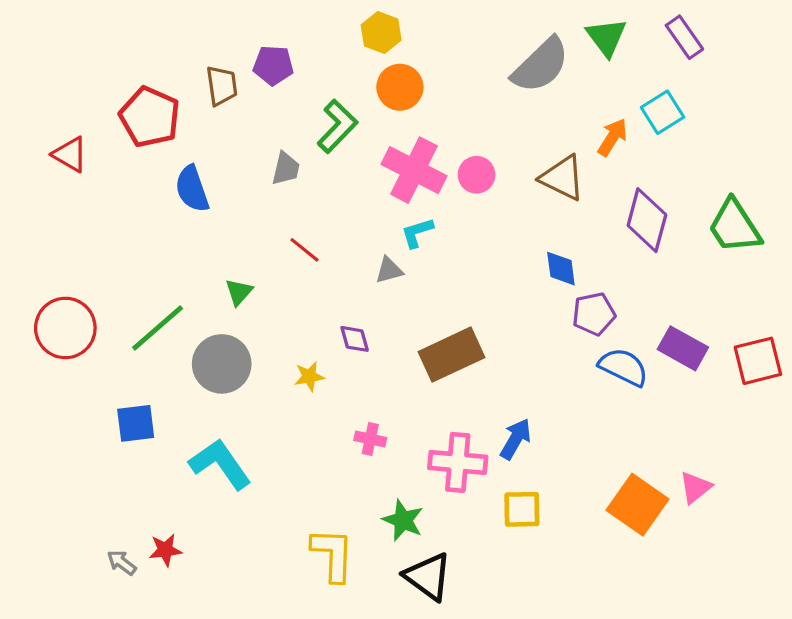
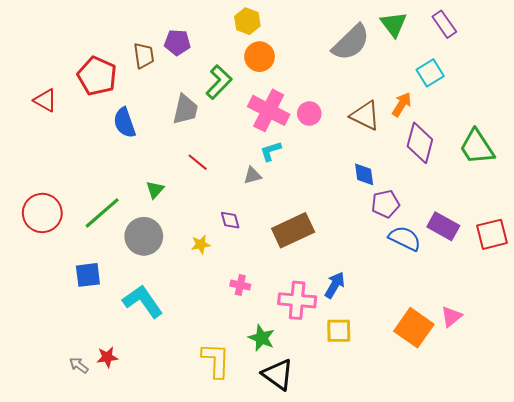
orange arrow: (613, 137) -> (402, 104), moved
gray trapezoid: (286, 168) -> (185, 109), size x1.4

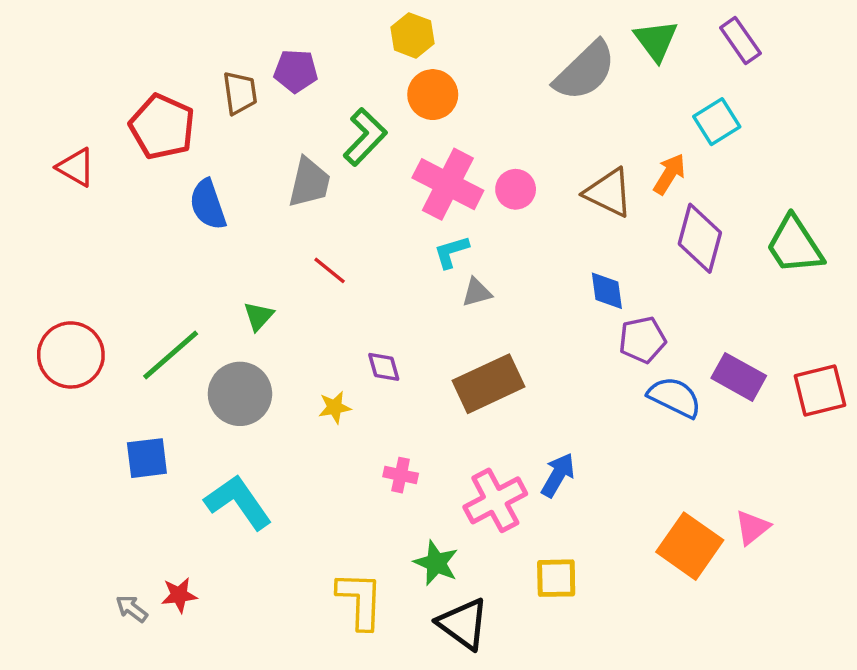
gray triangle: (252, 175) -> (477, 292), moved
pink cross: (297, 300) -> (495, 500), turned -33
yellow square: (339, 331) -> (556, 578), moved

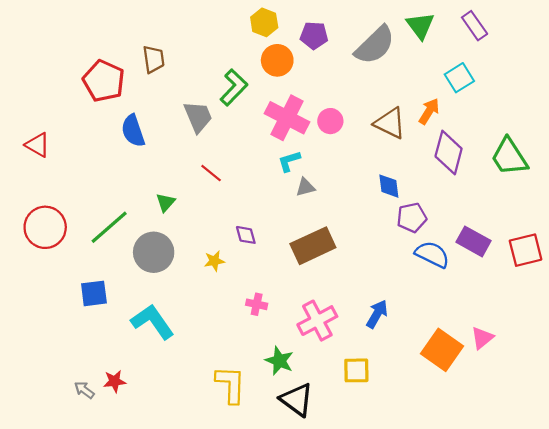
purple pentagon: (296, 71) -> (314, 35), moved
red triangle: (76, 167) -> (38, 145), moved
gray trapezoid: (309, 182) -> (198, 117), turned -36
blue arrow: (558, 475) -> (377, 314), moved

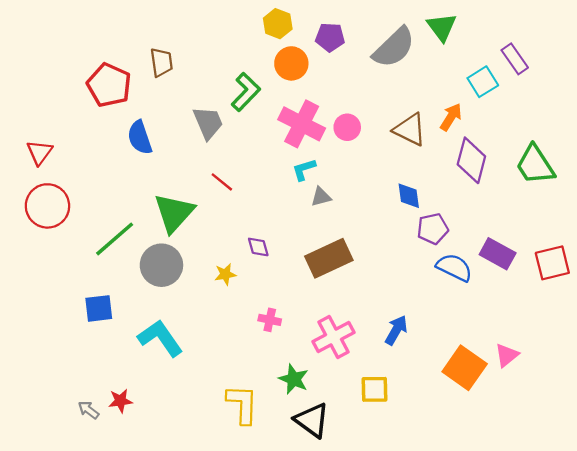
purple rectangle: (475, 26) -> (515, 59), moved
red triangle: (38, 145) -> (39, 152), turned 36
green triangle: (166, 202) -> (174, 213), size x2.0
red circle: (45, 227) -> (47, 206), moved

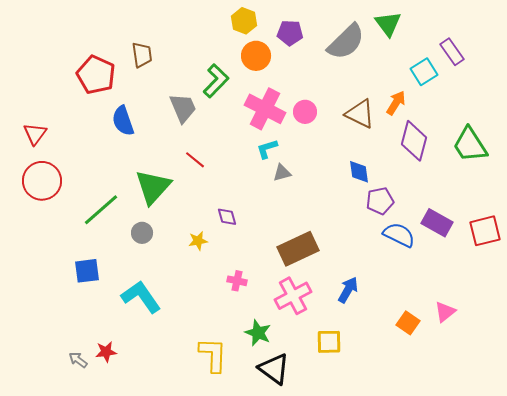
brown rectangle: (329, 258) -> (298, 249), moved
gray circle: (161, 265) -> (142, 233), size x0.6
orange square: (465, 368) -> (408, 323), size x0.6

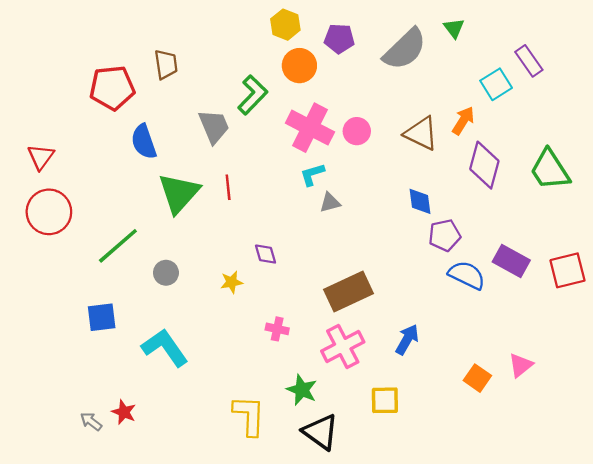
green triangle: (388, 24) -> (454, 28), size x0.7
red pentagon: (96, 75) -> (112, 88), turned -30
red line: (195, 160) -> (228, 187), turned 45
green triangle: (153, 187) -> (179, 193), moved
red star: (106, 352) -> (124, 412), turned 30

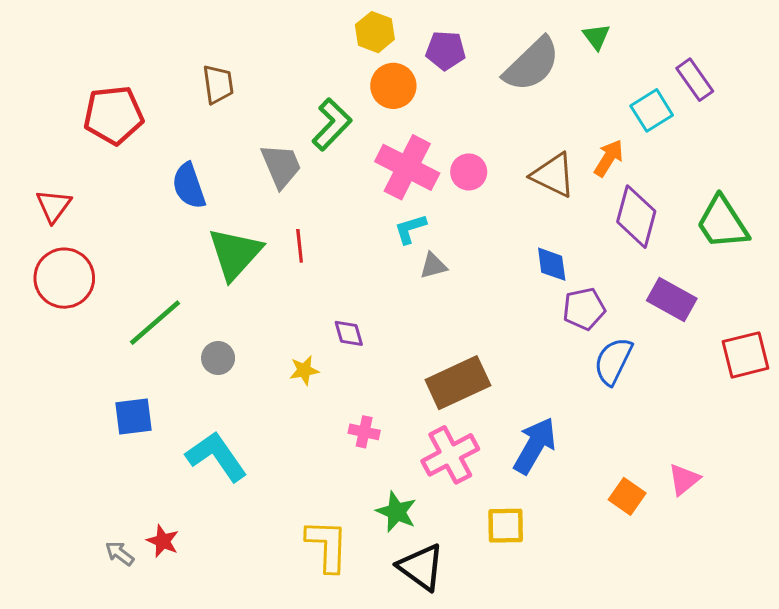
red pentagon: (112, 88) -> (113, 115), moved
purple rectangle: (511, 261) -> (672, 300), moved
blue semicircle: (467, 275) -> (613, 361), turned -90
blue arrow: (407, 339) -> (535, 446), size x1.4

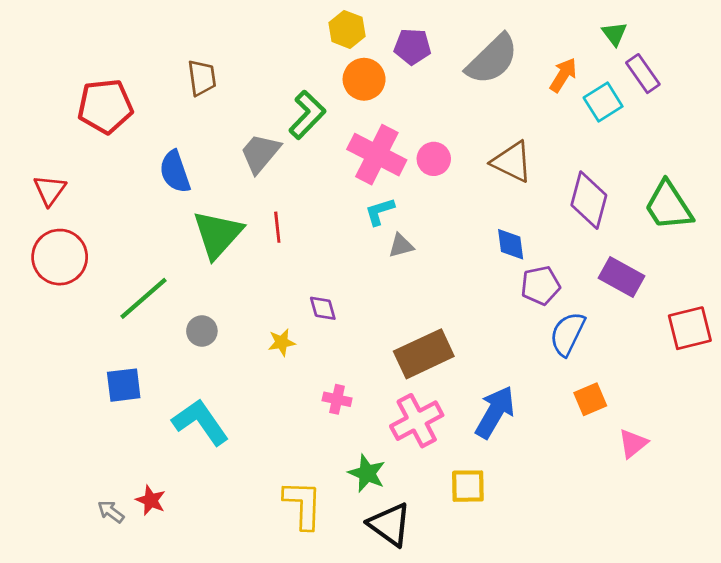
green triangle: (596, 37) -> (614, 34), moved
orange arrow: (609, 158) -> (563, 75), moved
gray trapezoid: (281, 166) -> (260, 153), turned -117
orange square: (627, 496) -> (590, 399), moved, turned 32

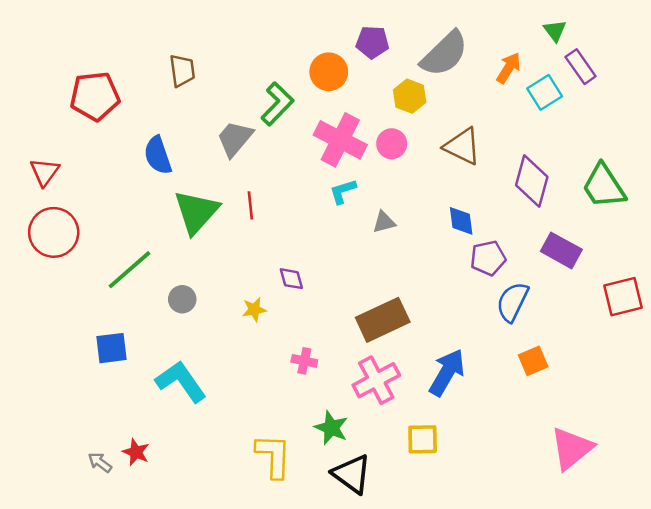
yellow hexagon: (347, 29) -> (410, 96), moved
gray triangle: (401, 246) -> (384, 222), moved
pink triangle: (633, 443) -> (572, 448), moved, size x1.6

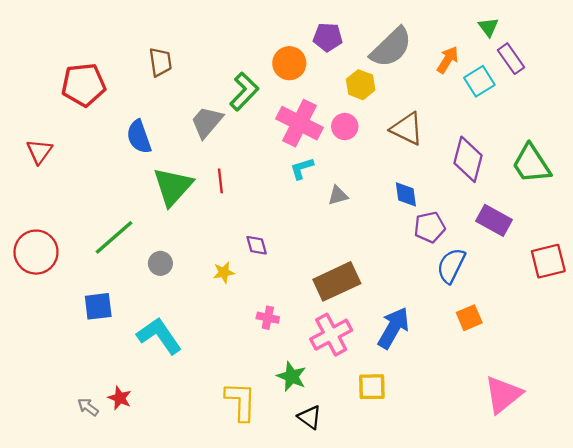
red circle: (54, 232) -> (36, 252), moved
black triangle: (352, 474) -> (310, 417), size x0.7

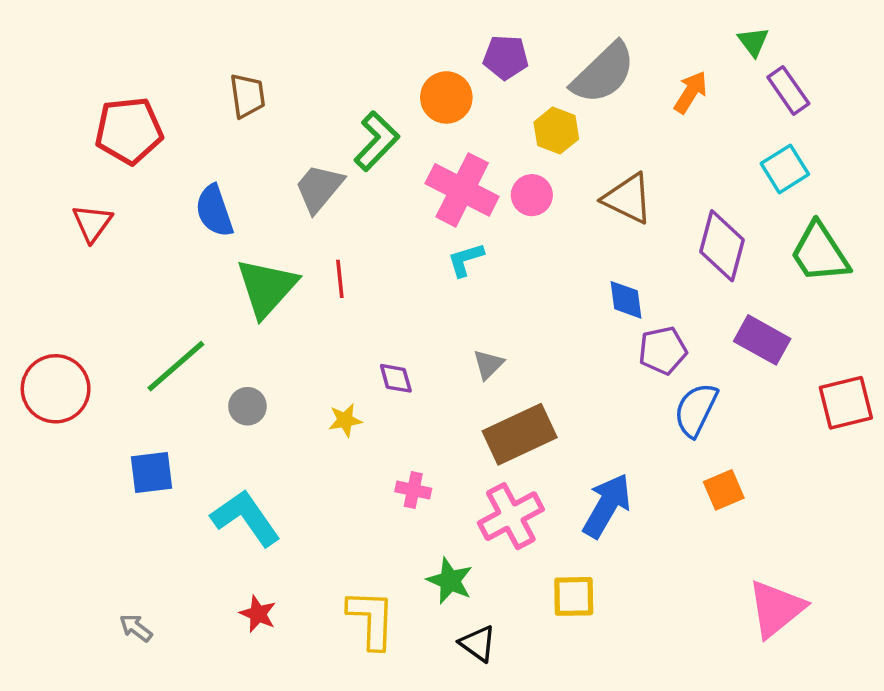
cyan square: (479, 81) -> (785, 169), moved
red triangle: (39, 151) -> (92, 223), moved
gray triangle: (338, 196) -> (488, 364), moved, turned -30
red star: (120, 398) -> (258, 614), moved

